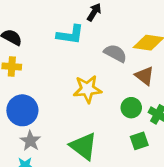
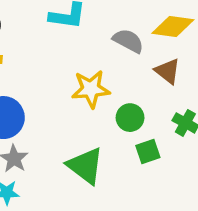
green circle: (131, 108) -> (130, 118), moved
green square: (139, 141) -> (148, 151), moved

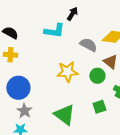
green circle: (130, 118) -> (97, 76), moved

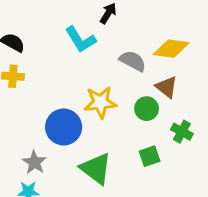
cyan L-shape: (54, 31) -> (80, 39), turned 50
blue circle: (18, 88) -> (64, 127), moved

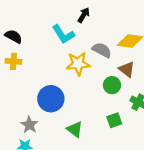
yellow star: (100, 102) -> (78, 64), moved
green triangle: (96, 168) -> (75, 129), size x0.7

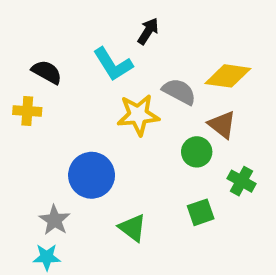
black semicircle: (14, 36) -> (47, 72), moved

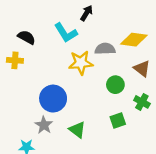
gray semicircle: (179, 92) -> (105, 49), turned -30
brown triangle: (222, 125) -> (142, 68), moved
gray star: (55, 220) -> (44, 125), moved

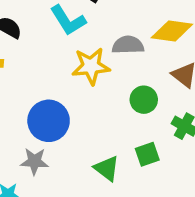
gray star: (44, 125) -> (34, 161), turned -30
green triangle: (77, 130) -> (107, 168), moved

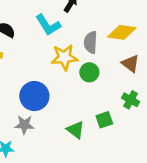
gray semicircle: (128, 45) -> (91, 42), turned -85
green circle: (144, 100) -> (89, 72), moved

